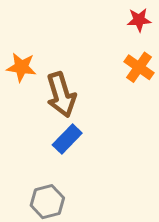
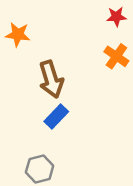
orange star: (21, 67) -> (18, 35), moved

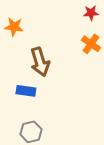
blue rectangle: (56, 116) -> (26, 91), moved, turned 54

